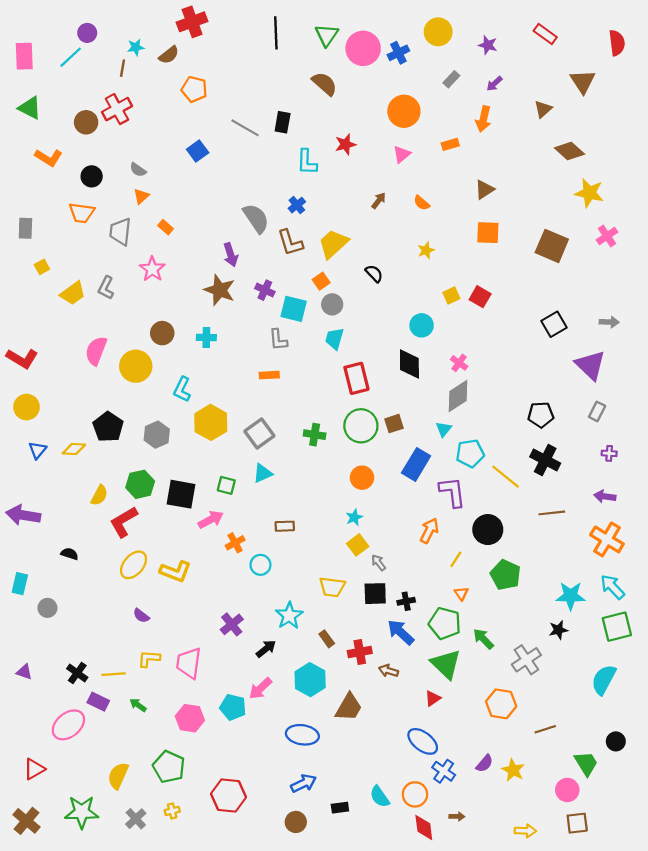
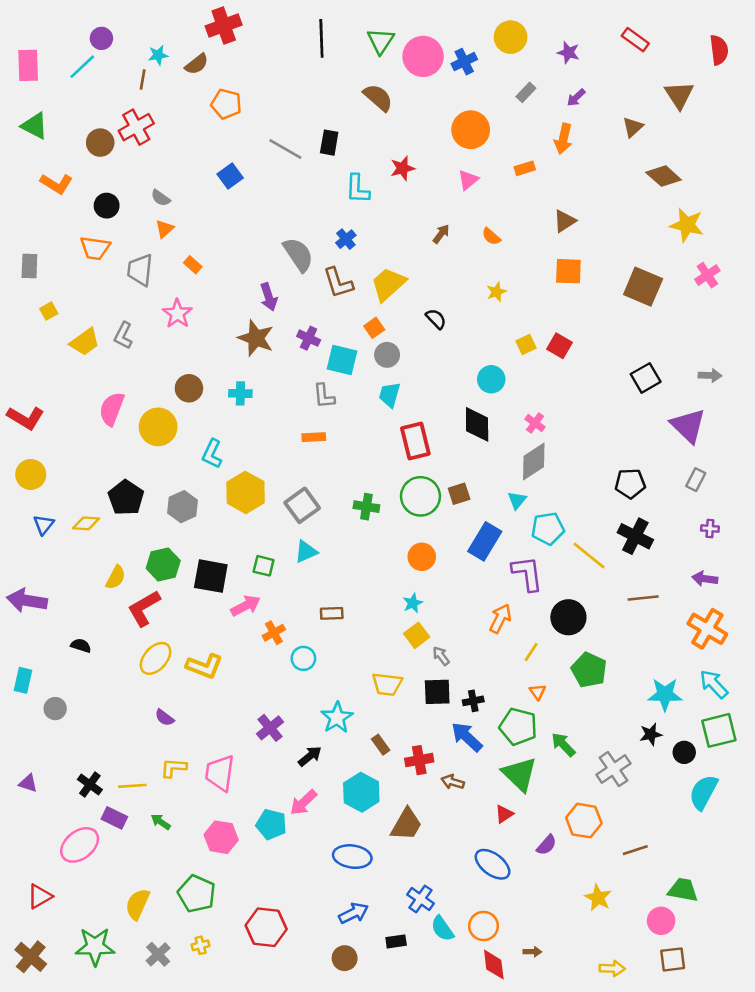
black circle: (616, 741) -> (684, 752), moved
purple semicircle: (484, 763) -> (547, 845), moved
green trapezoid: (586, 763) -> (683, 890), turned -48
blue cross: (444, 771) -> (420, 899), moved

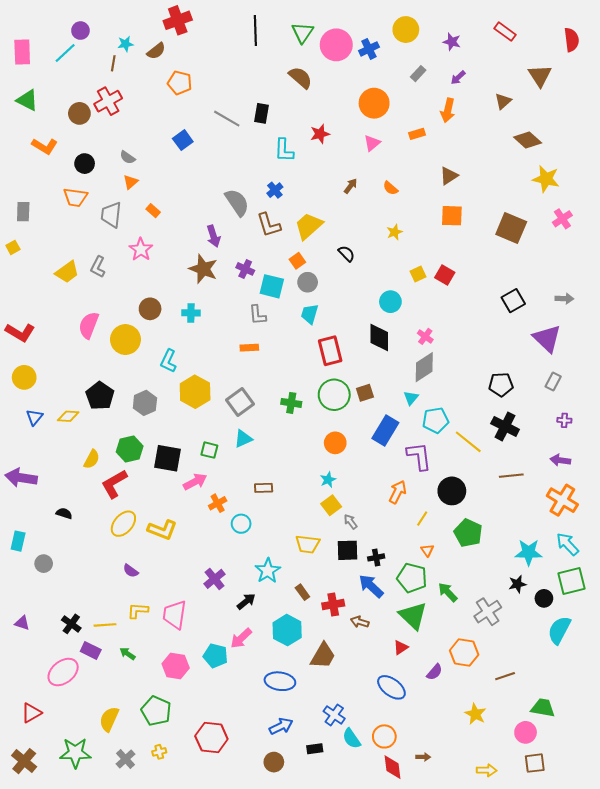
yellow square: (49, 311) -> (13, 247), moved

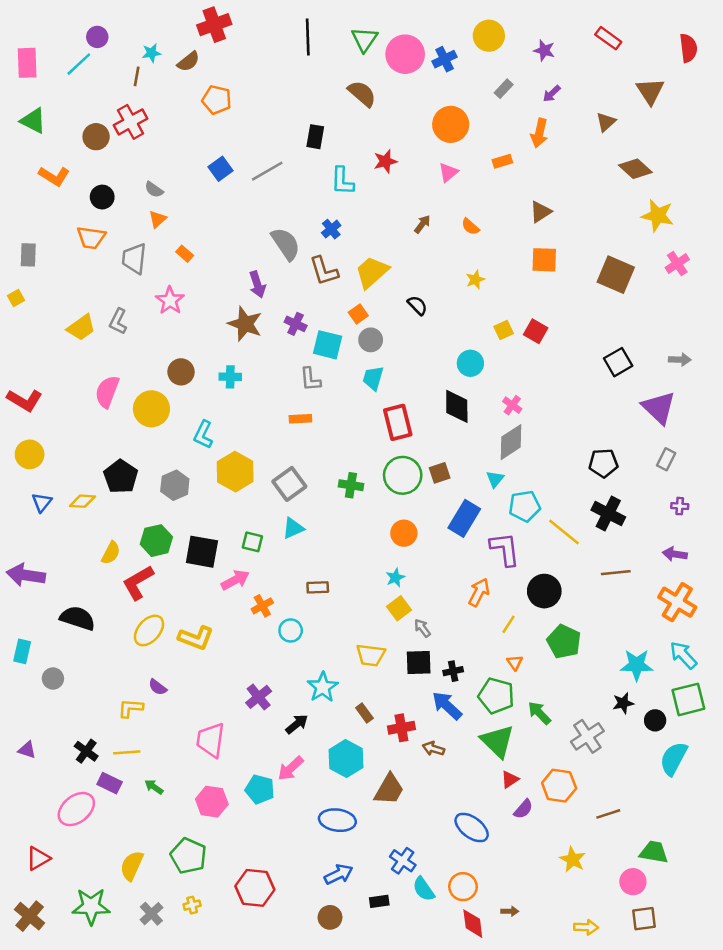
gray line: (227, 119) -> (267, 171), moved, turned -60
black semicircle: (64, 513) -> (78, 618), size x1.8
yellow L-shape: (138, 611) -> (131, 708), moved
red triangle: (401, 647) -> (510, 779), moved

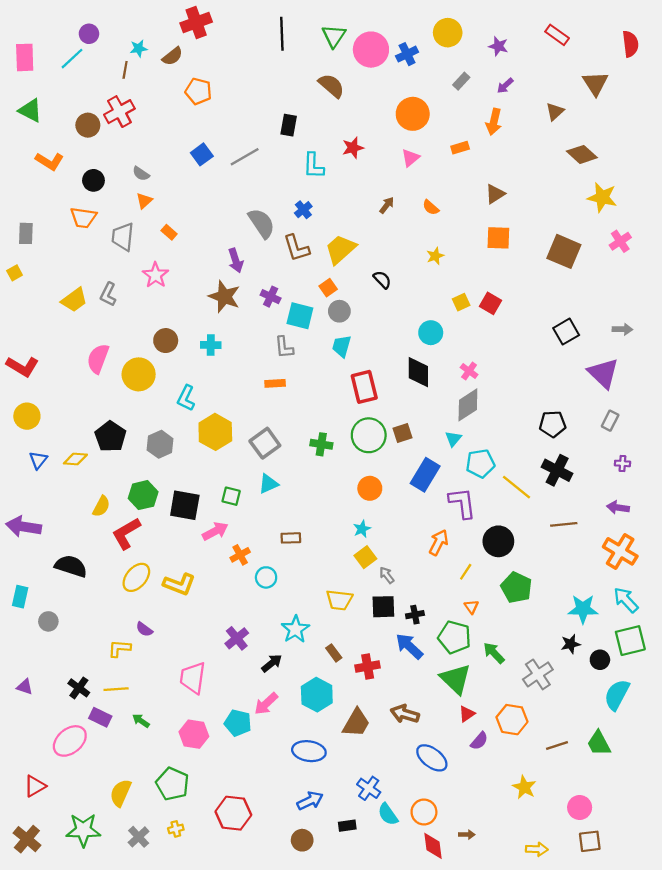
brown arrow: (433, 749) -> (405, 714), moved, size x1.4
green trapezoid: (654, 852) -> (599, 743), moved, turned -128

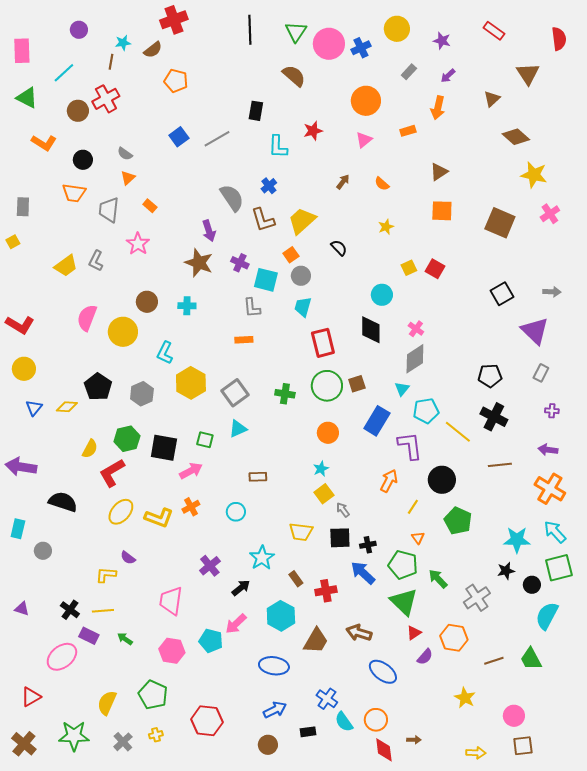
cyan line: (72, 59) -> (64, 73), moved
orange cross: (240, 555) -> (191, 507), moved

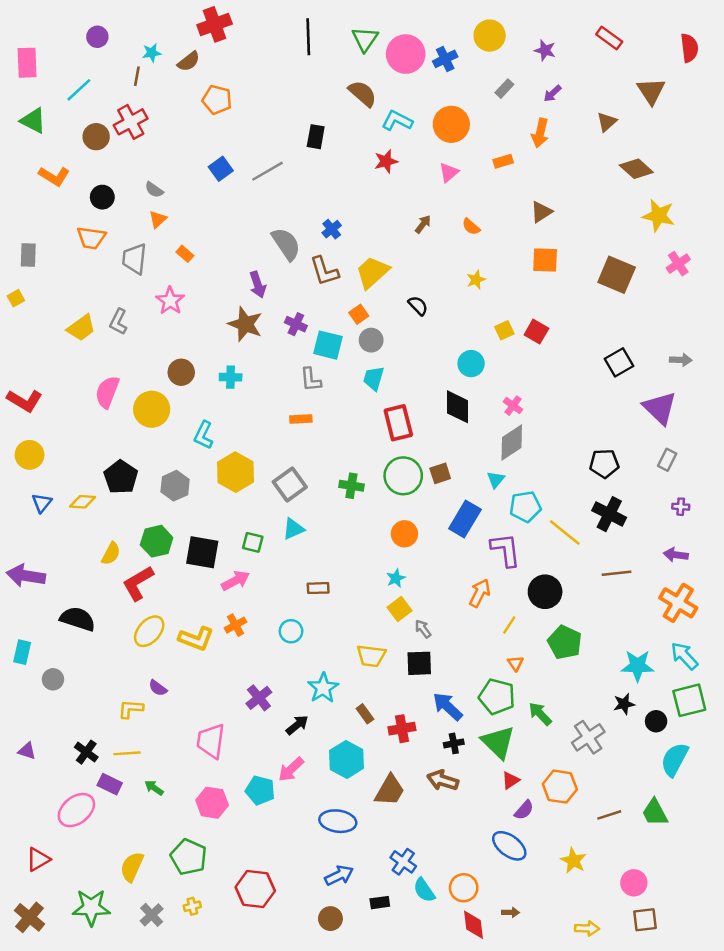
cyan L-shape: (278, 147) -> (397, 121), moved, turned 115
black cross: (368, 545) -> (454, 743), moved
blue ellipse: (383, 672) -> (509, 846), moved

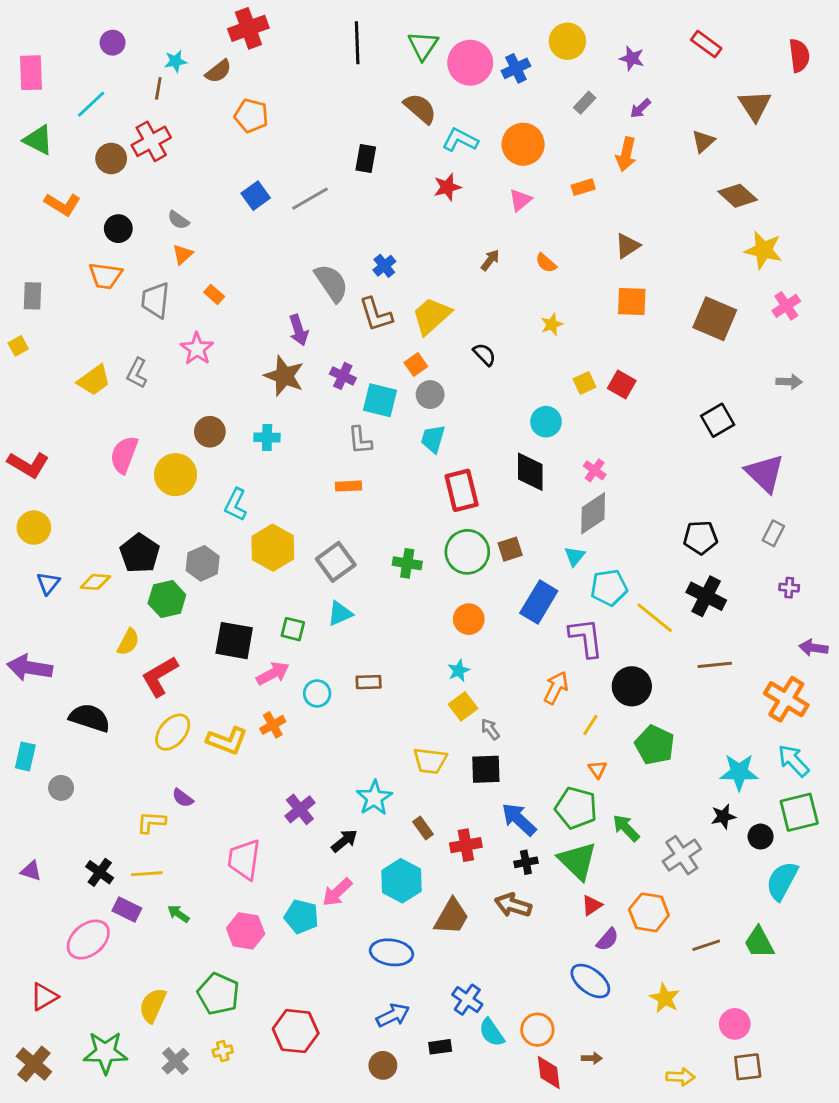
gray arrow: (681, 360) -> (789, 382), moved
green hexagon: (157, 541) -> (167, 599), moved
purple arrow: (676, 555) -> (813, 648), moved
cyan circle: (291, 631) -> (317, 693), moved

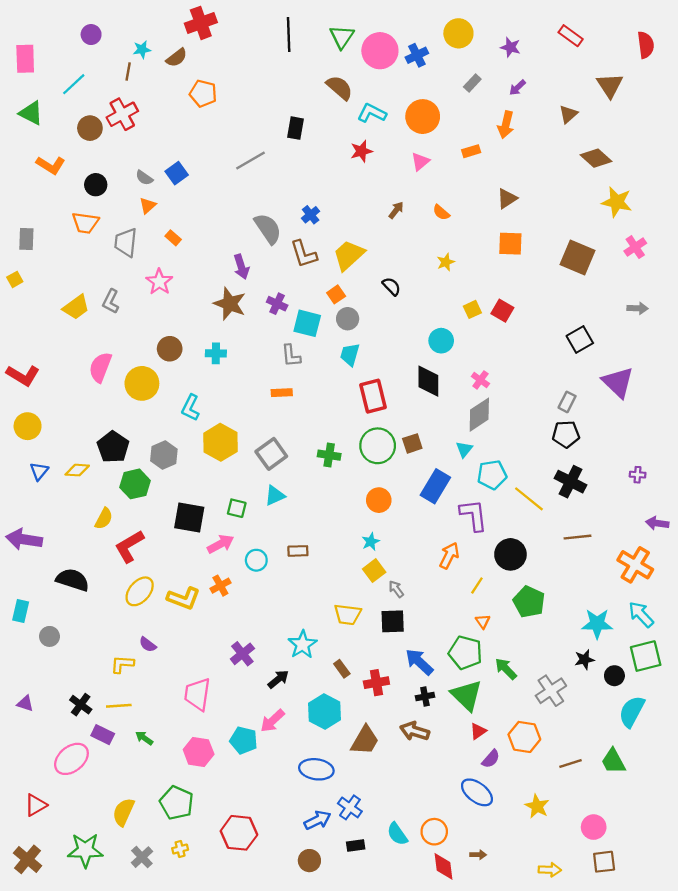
blue square: (256, 196) -> (177, 173), moved
gray rectangle: (773, 533) -> (567, 402), moved
blue cross: (467, 1000) -> (350, 807), moved

